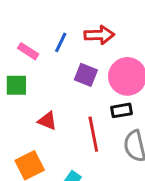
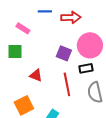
blue line: (61, 42) -> (45, 11), moved, turned 64
purple square: (86, 75) -> (64, 53), moved

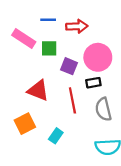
pink rectangle: (23, 28) -> (24, 38), size x1.5
green square: (15, 51) -> (49, 48), moved
red triangle: (36, 75) -> (38, 90), size x1.5

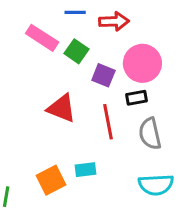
green square: (49, 48) -> (77, 51), turned 35
orange square: (25, 124) -> (51, 180), moved
cyan rectangle: (56, 136) -> (86, 170), turned 48

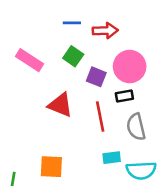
pink rectangle: (42, 38) -> (30, 60), moved
cyan rectangle: (86, 170) -> (112, 158), moved
orange square: (51, 180) -> (51, 167), turned 30

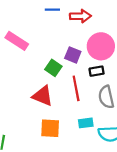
green square: (73, 56) -> (53, 68), moved
red triangle: (60, 105) -> (43, 96), moved
orange square: (51, 167) -> (50, 128), moved

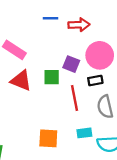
green square: (53, 68) -> (52, 77), turned -35
red triangle: (43, 96) -> (21, 80), moved

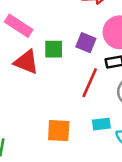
green square: (52, 77) -> (54, 49), moved
red line: (75, 98) -> (90, 83), turned 35

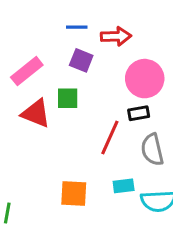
pink rectangle: (19, 26) -> (27, 71), turned -72
purple square: (86, 43) -> (81, 60), moved

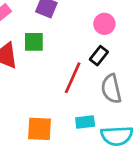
pink circle: (145, 79) -> (104, 24), size x0.6
black rectangle: (139, 113) -> (99, 56), turned -42

